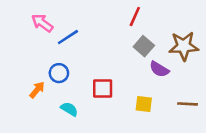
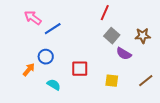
brown star: (184, 46) -> (143, 36), size x0.7
brown line: (188, 104) -> (146, 81), turned -42

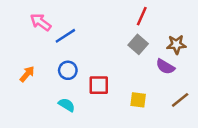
red line: (105, 13) -> (142, 16), moved
purple semicircle: (124, 54) -> (165, 67), moved
blue circle: (46, 57) -> (68, 70), moved
orange arrow: (29, 70) -> (27, 74), moved

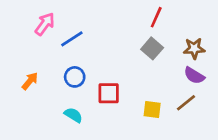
pink arrow: (41, 22) -> (45, 24), turned 90
purple semicircle: (165, 67) -> (194, 76), moved
brown line: (180, 100) -> (186, 103), moved

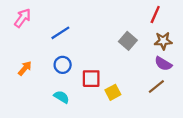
red line: (156, 17) -> (155, 15), moved
pink arrow: (45, 24) -> (23, 18), moved
yellow square: (152, 110) -> (113, 92), moved, turned -35

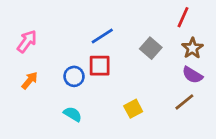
pink arrow: (23, 18) -> (27, 41), moved
blue line: (60, 33) -> (102, 36), moved
brown star: (163, 41) -> (192, 48), turned -30
red square: (91, 79) -> (100, 66), moved

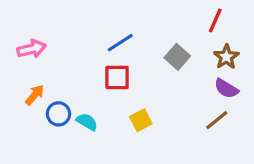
pink arrow: (27, 41) -> (32, 49), turned 40
blue circle: (74, 76) -> (58, 114), moved
yellow square: (133, 109) -> (141, 120), moved
cyan semicircle: (73, 114) -> (87, 122), moved

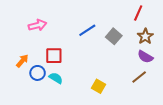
blue line: (120, 43) -> (87, 30), moved
pink arrow: (32, 49) -> (38, 25), moved
red square: (117, 77) -> (54, 56), moved
yellow square: (141, 120) -> (99, 86), moved, turned -32

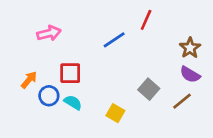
red line: (138, 13) -> (146, 20), moved
gray square: (114, 36) -> (149, 89), moved
yellow square: (99, 86) -> (115, 113), moved

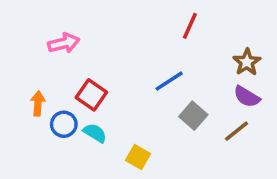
blue line: (114, 40) -> (169, 81), moved
red square: (70, 73) -> (91, 95), turned 35
orange arrow: (29, 80) -> (38, 104), turned -36
yellow square: (115, 113) -> (138, 157), moved

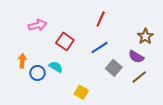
red line: (190, 26) -> (101, 19), moved
red square: (91, 95) -> (65, 41), moved
purple semicircle: (247, 97) -> (136, 57), moved
cyan semicircle: (95, 133) -> (56, 67), moved

